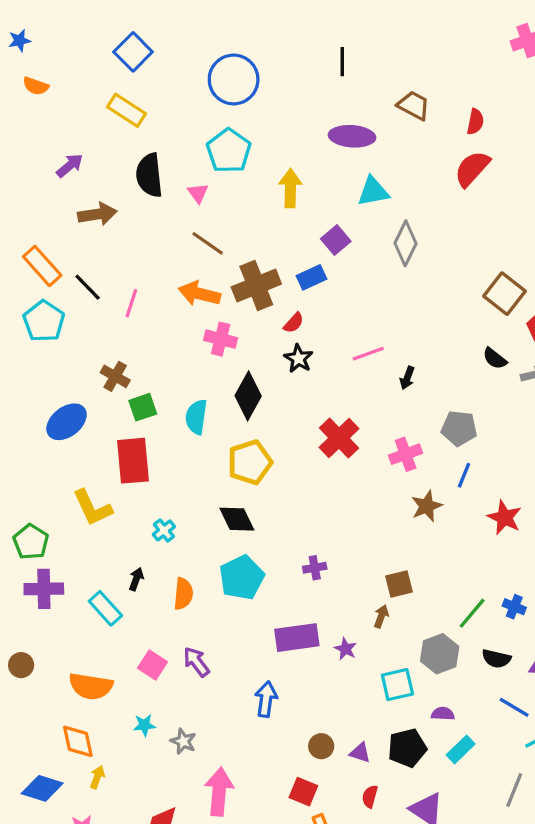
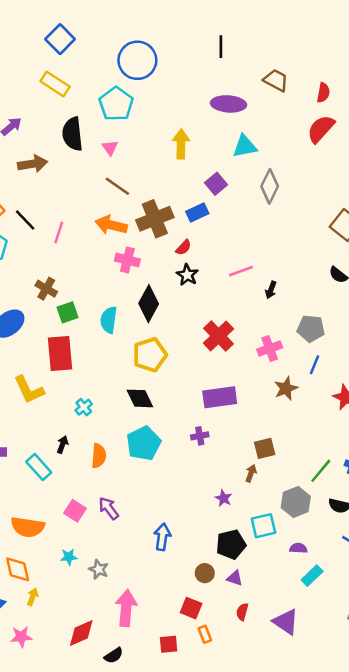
cyan pentagon: (229, 151) -> (116, 104), moved
purple rectangle: (297, 638) -> (220, 397), moved
black pentagon: (407, 748) -> (231, 544), moved

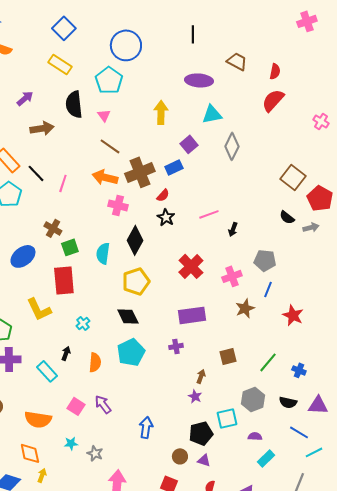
green line: (321, 471) -> (268, 362), moved
brown arrow: (251, 473) -> (201, 376), moved

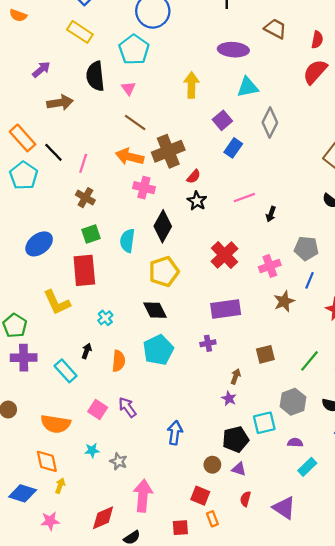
blue rectangle: (174, 167) -> (233, 148), moved, turned -30
brown cross: (53, 228) -> (85, 198), moved

